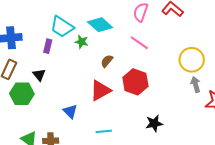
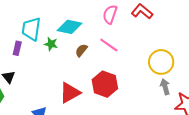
cyan diamond: (100, 25) -> (70, 27), turned -30
cyan trapezoid: (62, 27) -> (31, 29), turned 65
brown semicircle: (107, 61) -> (81, 50), moved

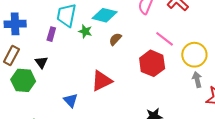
pink line: (109, 45) -> (165, 39), moved
red hexagon: (105, 84) -> (152, 63), moved

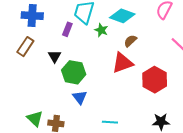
red hexagon: (152, 63) -> (155, 80), moved
green hexagon: (23, 80) -> (74, 72), moved
red triangle: (102, 81) -> (123, 63), moved

